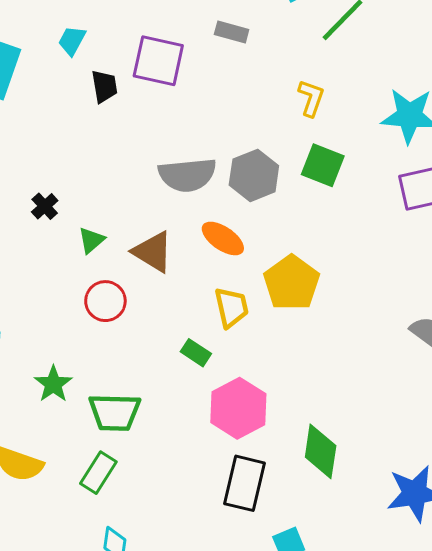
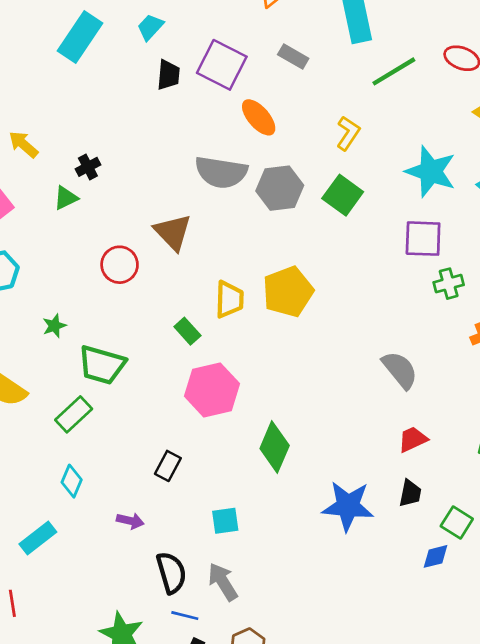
orange ellipse: (223, 238) -> (259, 117), moved
green triangle: (91, 240) -> (66, 198), moved
green star: (53, 384) -> (54, 326), size x0.7
black rectangle: (244, 483) -> (168, 466), moved, size x0.6

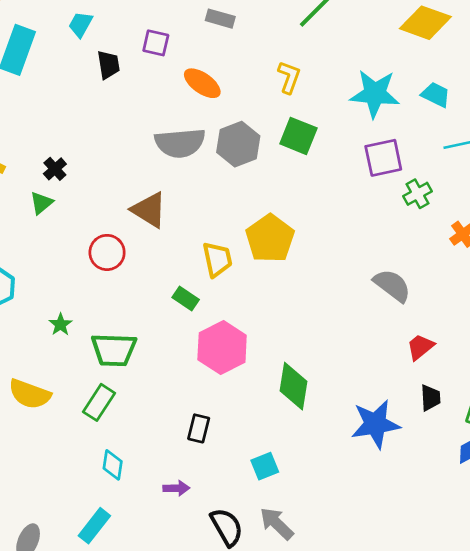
purple square: (222, 65) -> (156, 43), size x0.6

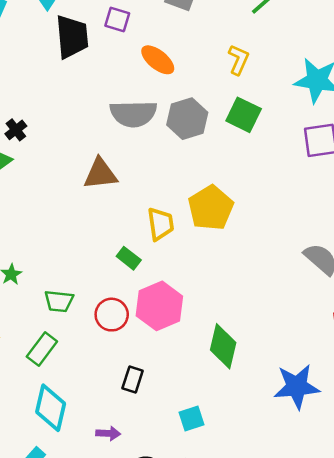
black trapezoid: (108, 65) -> (72, 37), size x1.6
brown triangle: (149, 210) -> (100, 174), turned -42
red circle: (107, 252) -> (112, 315), moved
green trapezoid: (114, 350) -> (59, 301), size x0.7
cyan diamond: (113, 465) -> (51, 408), size x1.6

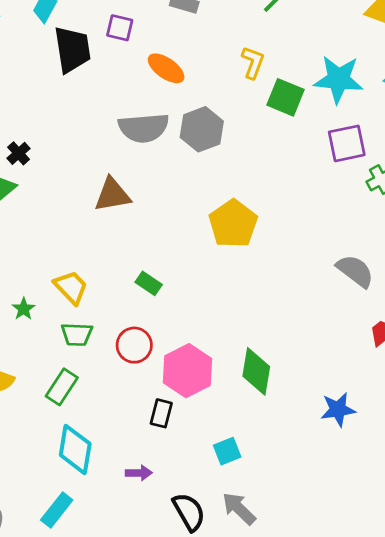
green square: (244, 115) -> (286, 97), moved
yellow trapezoid: (160, 224) -> (71, 287), moved, turned -32
pink hexagon: (159, 306) -> (187, 371), moved
blue star: (297, 387) -> (338, 409), size x0.7

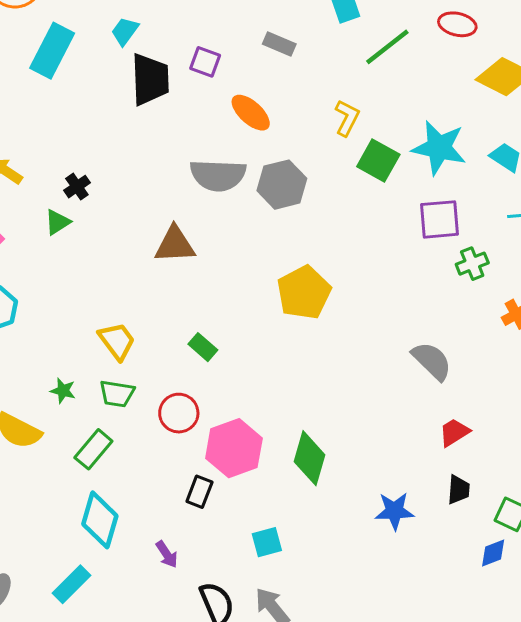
green star: (24, 309) -> (63, 391), moved, turned -30
purple arrow: (139, 473) -> (167, 554), turned 50

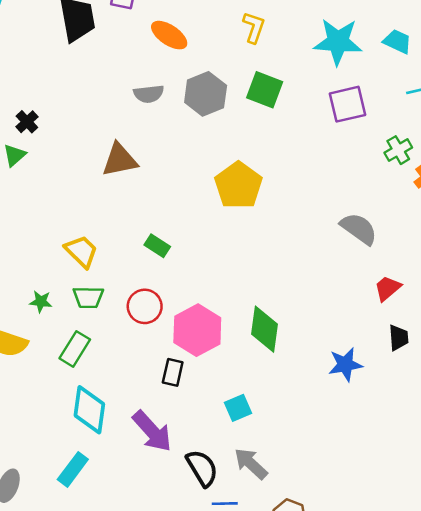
green square: (378, 160) -> (265, 90), moved
gray semicircle: (218, 175) -> (149, 94), size x0.6
green cross: (472, 264) -> (398, 150), moved
purple arrow: (167, 554) -> (152, 431), size x1.8

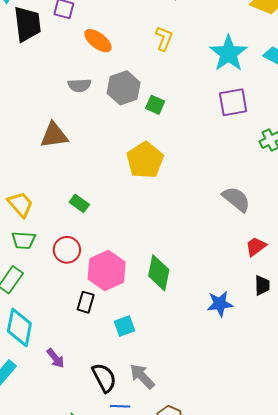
cyan star: (338, 42) -> (228, 53), turned 30
green square: (265, 90) -> (155, 105), moved, size x0.7
cyan square: (238, 408) -> (124, 326), moved
purple arrow: (152, 431) -> (55, 358), moved, size x0.6

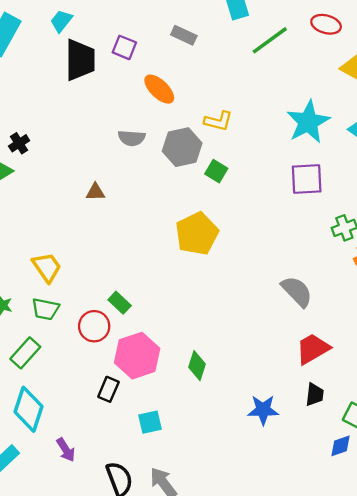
yellow L-shape: (164, 38) -> (218, 121), moved, turned 75
brown triangle: (54, 135) -> (95, 192), size x0.6
green rectangle: (79, 203) -> (120, 303), moved
red trapezoid: (256, 247) -> (313, 349), size x1.4
green diamond: (159, 273) -> (197, 366), size x0.7

